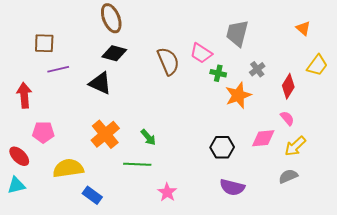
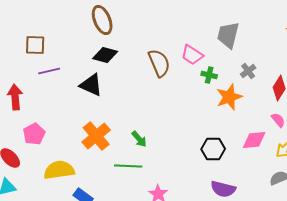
pink pentagon: (43, 132) -> (34, 134), turned -30

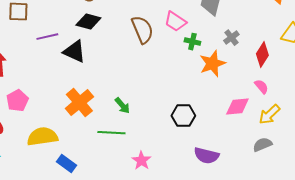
purple line: (49, 71) -> (47, 37), moved
black hexagon: (213, 149) -> (183, 116), moved

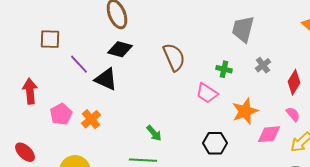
pink trapezoid: (175, 22) -> (207, 93), moved
purple line: (47, 37) -> (79, 64), turned 60
orange star: (212, 64) -> (245, 111), moved
pink pentagon: (17, 101) -> (61, 114), moved
orange cross: (79, 103) -> (91, 119), moved, size x0.7

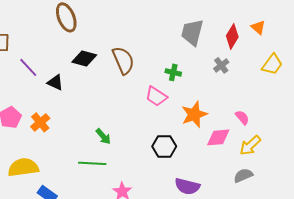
black diamond: (120, 49) -> (84, 58), moved
gray cross: (263, 65) -> (221, 65), moved
black triangle: (106, 79) -> (55, 82), size x0.7
red diamond: (294, 82) -> (232, 36), moved

